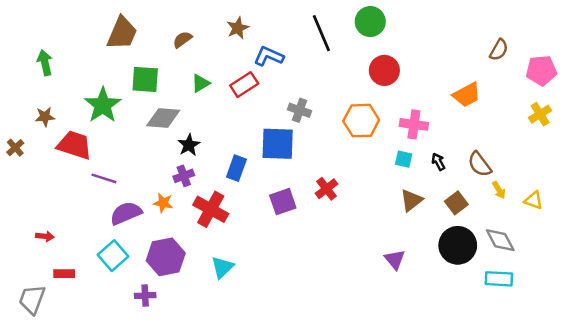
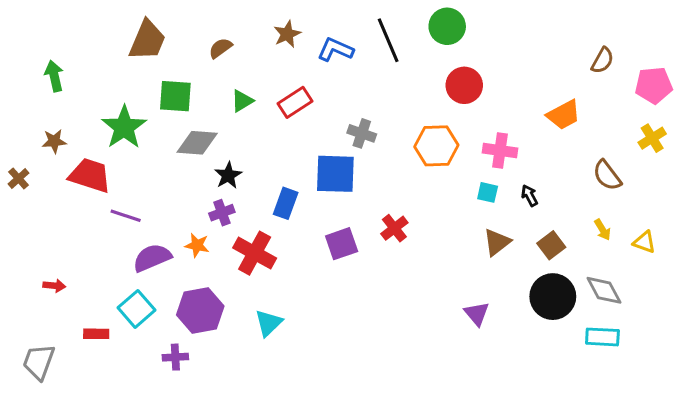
blue L-shape: (269, 56) -> (335, 50), moved
brown semicircle: (480, 164) -> (607, 175), moved
red rectangle: (64, 274) -> (96, 334), moved

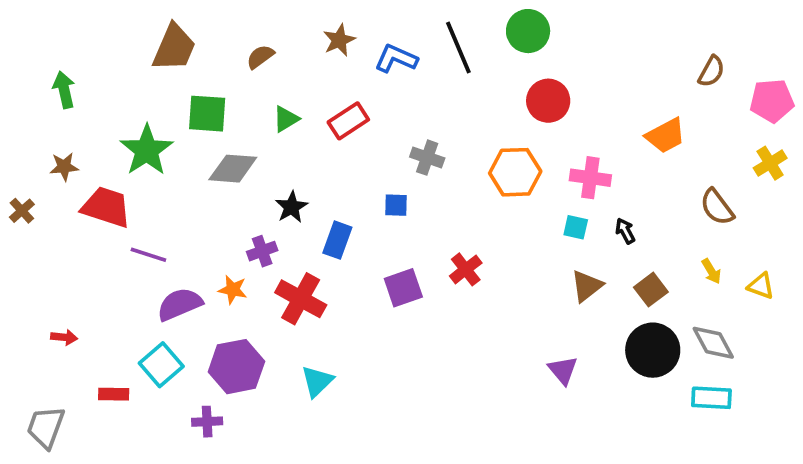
blue square: (335, 174) -> (396, 205), size x0.5
black star: (228, 175) -> (291, 207), moved

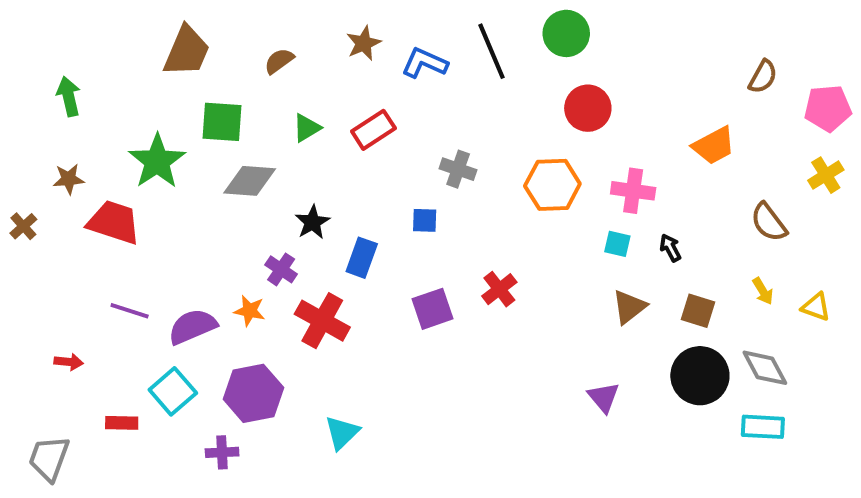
purple cross: (262, 251) -> (281, 269), turned -36
purple line: (148, 255) -> (130, 311), moved
brown square: (651, 290) -> (698, 311), turned -36
cyan triangle: (317, 381) -> (342, 433), moved

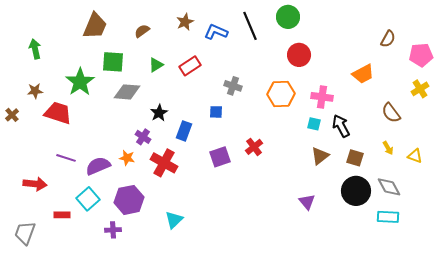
black arrow: (670, 248) -> (341, 126), size x1.6
red arrow: (69, 362) -> (35, 184), size x1.6

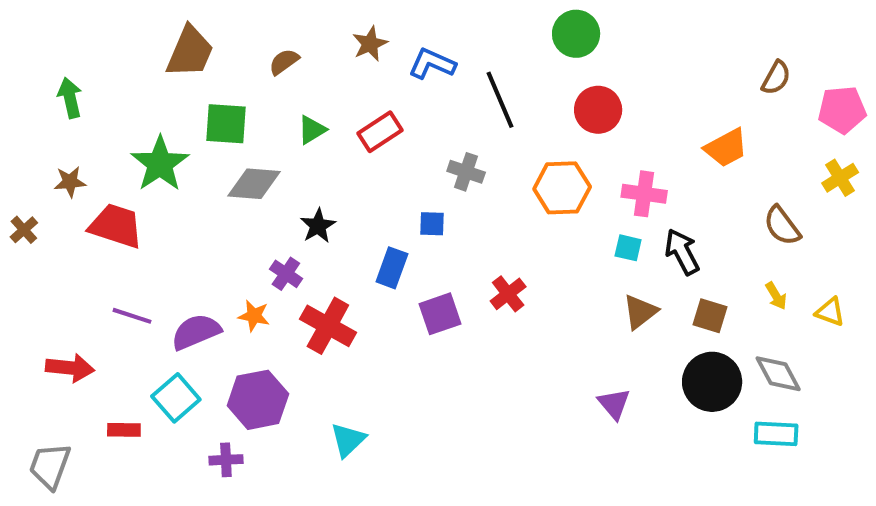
black line: (250, 26) -> (500, 100), moved
blue rectangle: (184, 131) -> (392, 268), moved

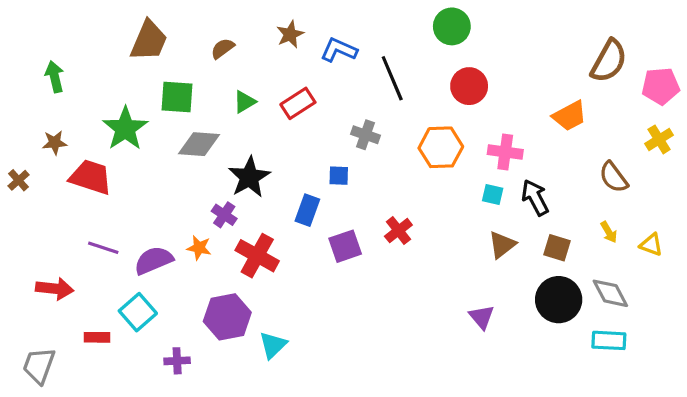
brown semicircle: (776, 78) -> (609, 61), size x1.6
black star: (318, 226) -> (249, 177), size x1.5
purple hexagon: (258, 400) -> (227, 317), moved

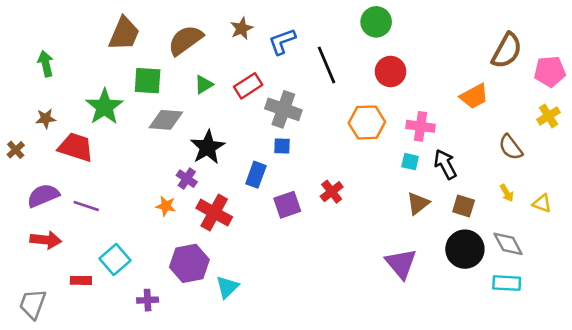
brown semicircle: (223, 48) -> (185, 40), size x1.8
blue L-shape: (339, 50) -> (282, 41), turned -44
gray cross: (365, 135) -> (283, 109), moved, size x1.5
purple semicircle: (154, 260) -> (43, 196), moved
purple triangle: (482, 317) -> (401, 263), size x1.5

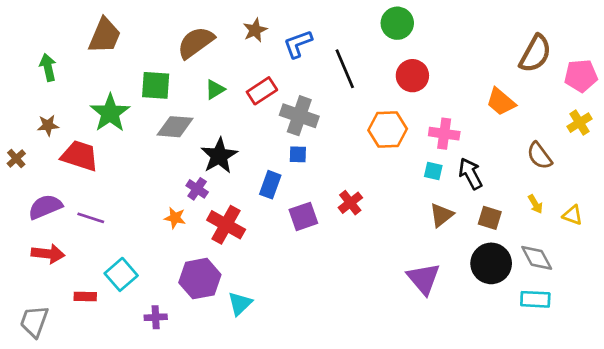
brown trapezoid: (124, 34) -> (105, 36), moved
orange trapezoid: (474, 96) -> (501, 102), turned 68

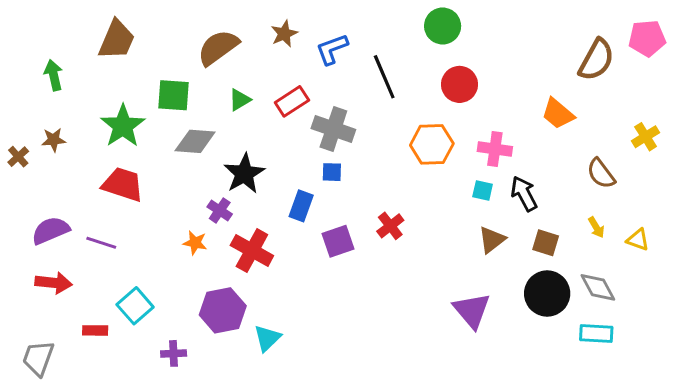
pink pentagon: (581, 76) -> (647, 38), moved
red trapezoid: (80, 156) -> (123, 184), moved
brown cross: (16, 158) -> (18, 157), moved

